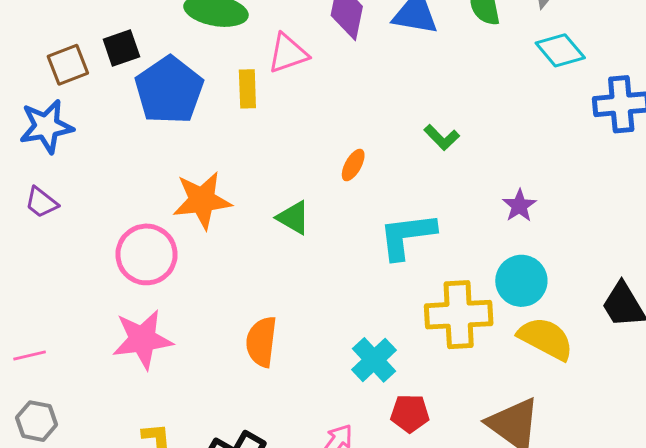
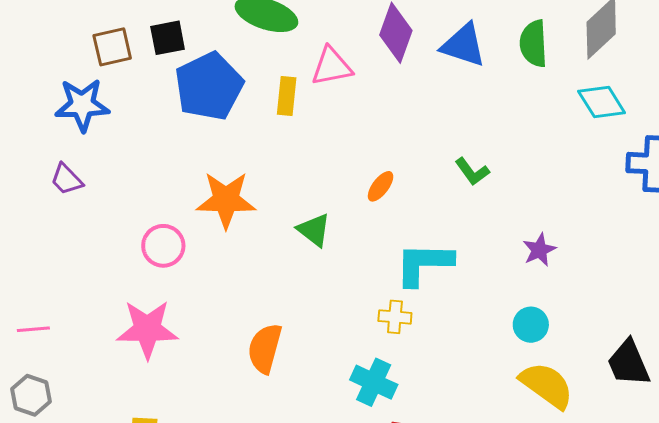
pink circle: (146, 254) -> (163, 246), size x0.7
cyan circle: (521, 281) -> (531, 325), size x0.7
yellow cross: (459, 315) -> (395, 317), moved, size x0.5
cyan cross: (374, 360) -> (374, 382), turned -30

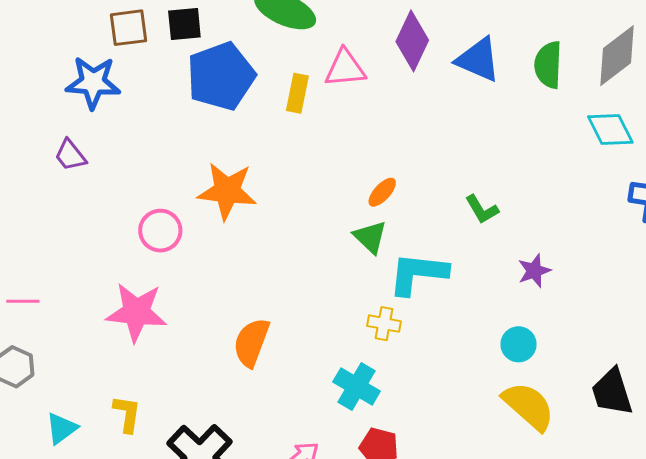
green L-shape: (472, 172) -> (482, 209), moved
green triangle: (314, 230) -> (370, 237), moved

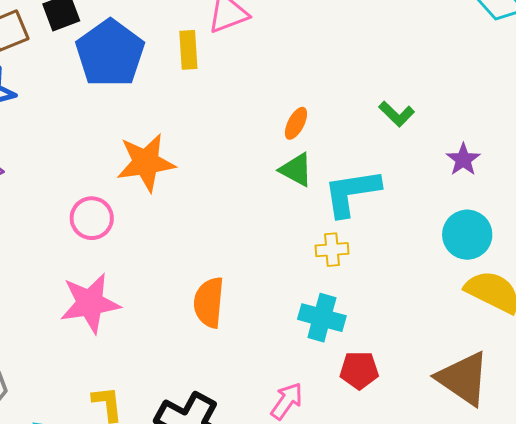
cyan circle: (518, 344) -> (467, 235), size x1.4

